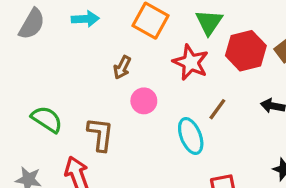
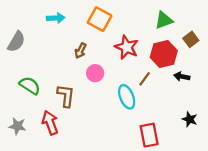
green triangle: (209, 22) -> (164, 20), moved, turned 36
gray semicircle: (32, 24) -> (16, 42), moved
red hexagon: (246, 51) -> (164, 54), moved

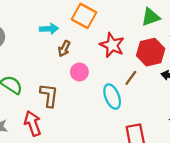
cyan arrow: (56, 18) -> (49, 29), moved

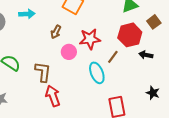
cyan arrow: (49, 29) -> (27, 14), moved
red star: (112, 45) -> (90, 39), moved, turned -30
red arrow: (33, 123) -> (53, 96), moved

